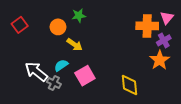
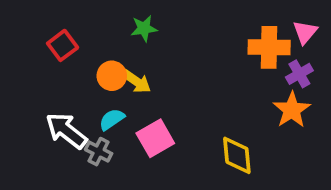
red square: (20, 25) -> (63, 45), moved
orange circle: (58, 27) -> (112, 76), moved

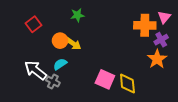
pink square: (155, 138) -> (105, 79), moved, turned -36

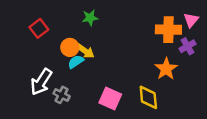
orange star: (157, 59) -> (166, 69), moved
cyan semicircle: (60, 64) -> (76, 62), moved
white arrow: (36, 70) -> (41, 82), turned -95
pink square: (105, 79) -> (110, 99), moved

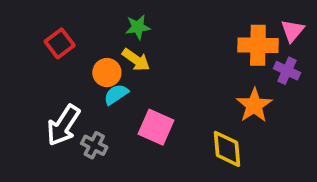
purple cross: (187, 46) -> (287, 71), turned -35
yellow arrow: (85, 51) -> (136, 60), moved
pink square: (110, 99) -> (156, 127), moved

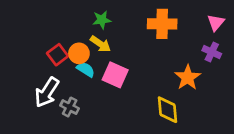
red square: (60, 43) -> (58, 55), moved
orange cross: (258, 45) -> (162, 24), moved
cyan semicircle: (116, 94) -> (86, 69), turned 66
pink square: (156, 127) -> (115, 75), moved

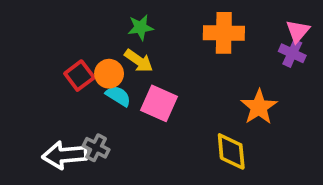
purple cross: (212, 52) -> (292, 53), moved
white arrow: (47, 92) -> (65, 155), moved, turned 52

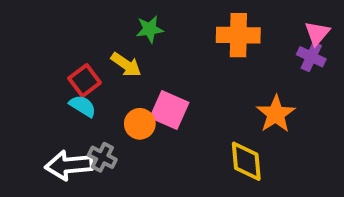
yellow arrow: (139, 61) -> (126, 65), moved
orange circle: (109, 74) -> (140, 124), moved
cyan semicircle: (118, 96) -> (83, 106), moved

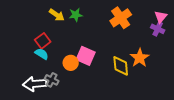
orange cross: (238, 35) -> (121, 18), turned -35
yellow arrow: (126, 65) -> (57, 15), moved
yellow diamond: (246, 161) -> (121, 66), moved

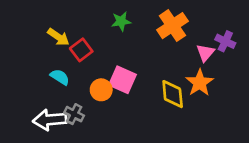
yellow arrow: (57, 15) -> (58, 37), moved
green star: (76, 15) -> (121, 21), moved
pink triangle: (161, 17) -> (205, 53), moved
red square: (43, 41) -> (81, 50), moved

